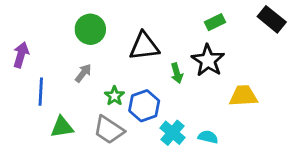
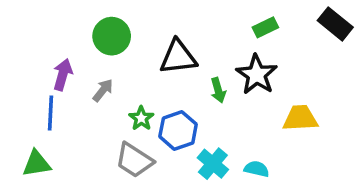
purple arrow: (21, 55) -> (63, 75), moved
green triangle: (62, 127) -> (36, 164), moved

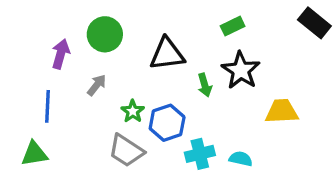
green rectangle: (265, 27) -> (233, 26), moved
purple arrow: (63, 75) -> (61, 54), moved
cyan cross: (213, 164) -> (200, 154), turned 36

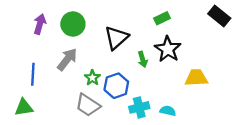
purple arrow: (61, 54) -> (40, 24), moved
black triangle: (167, 54) -> (116, 38), turned -35
gray arrow: (97, 85) -> (67, 59), size x1.5

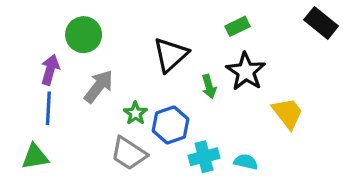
purple arrow: (40, 24) -> (50, 70), moved
green circle: (73, 24) -> (84, 35), moved
yellow trapezoid: (196, 78) -> (288, 113), turned 55

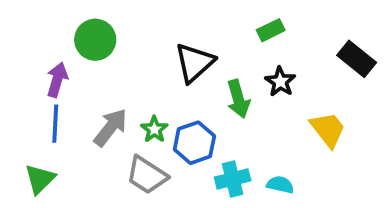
black rectangle: (321, 23) -> (357, 59), moved
black star: (246, 71) -> (280, 82), size x0.7
gray arrow: (99, 86) -> (110, 127), moved
green arrow: (209, 86) -> (238, 99), size x1.4
green triangle: (35, 157) -> (40, 179), turned -36

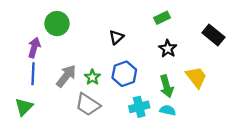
black triangle: (194, 63) -> (116, 37), size x0.6
green arrow: (238, 99) -> (167, 86), moved
blue hexagon: (194, 143) -> (124, 74), moved

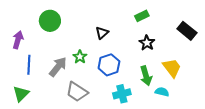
purple arrow: (34, 48) -> (18, 40), moved
green star: (92, 77) -> (80, 57), moved
cyan semicircle: (168, 110) -> (162, 92), moved

